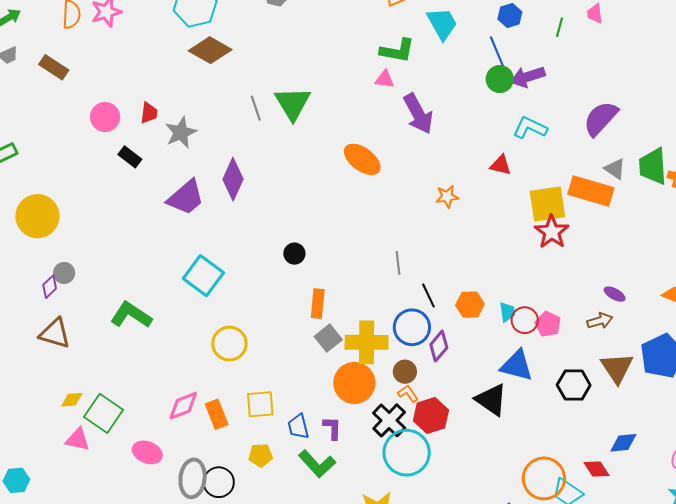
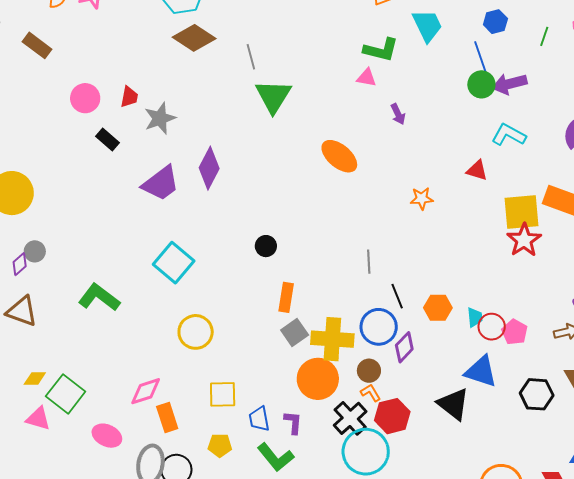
gray line: (256, 108) -> (251, 57), moved
purple arrow: (418, 114) -> (398, 114), size x0.5
orange rectangle: (217, 414) -> (167, 418), moved

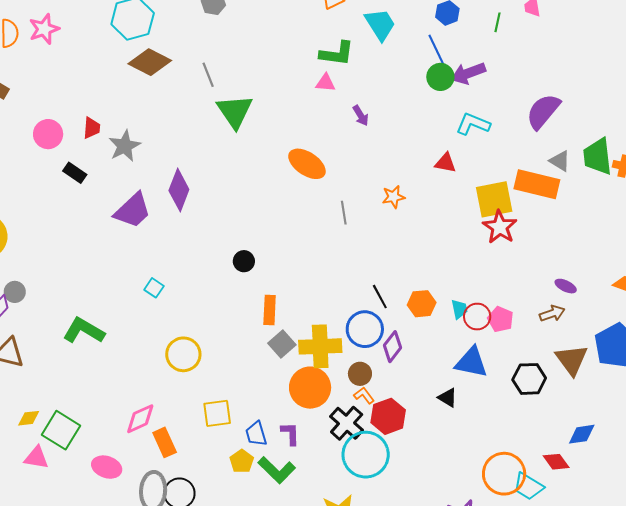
gray line: (369, 262) -> (344, 213), moved
cyan square: (174, 263) -> (154, 288), size x0.5
black triangle: (453, 404) -> (448, 398), size x0.6
yellow pentagon: (220, 445) -> (242, 461), moved, turned -30

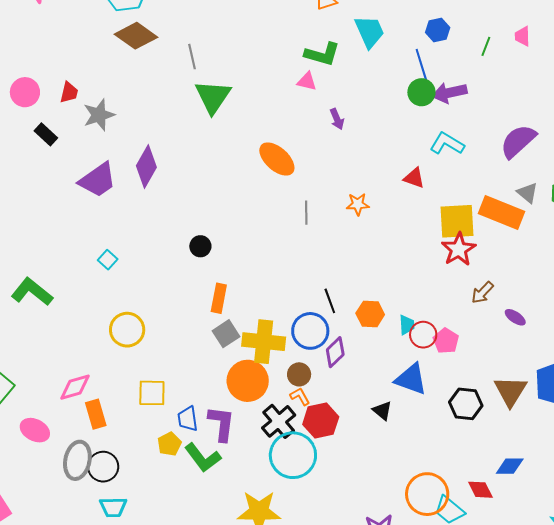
brown arrow: (552, 313) -> (482, 293), moved, turned 145
purple L-shape: (290, 434) -> (221, 424), size x1.5

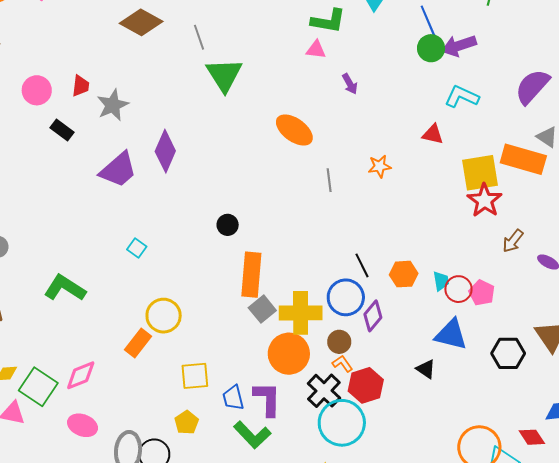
orange rectangle: (219, 298) -> (251, 275), size x1.5
pink diamond: (75, 387) -> (81, 375), moved
orange rectangle: (96, 414) -> (138, 343), moved, turned 60
yellow pentagon: (169, 444) -> (187, 422), moved

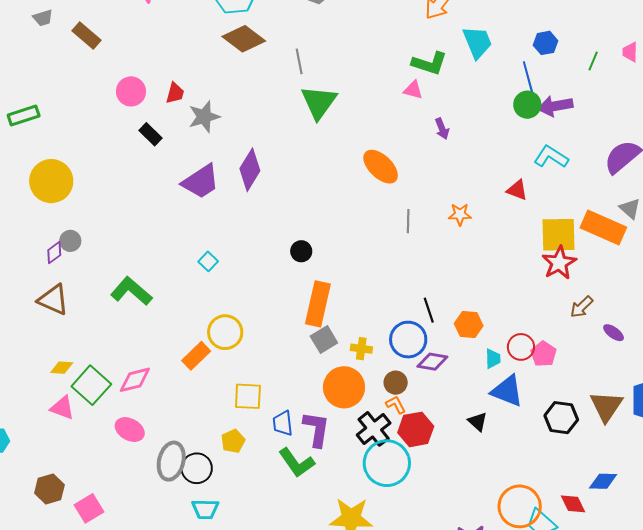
cyan trapezoid: (441, 281) -> (493, 359), moved
yellow cross: (301, 313) -> (361, 349), size x0.5
purple diamond: (373, 316) -> (432, 362), turned 52

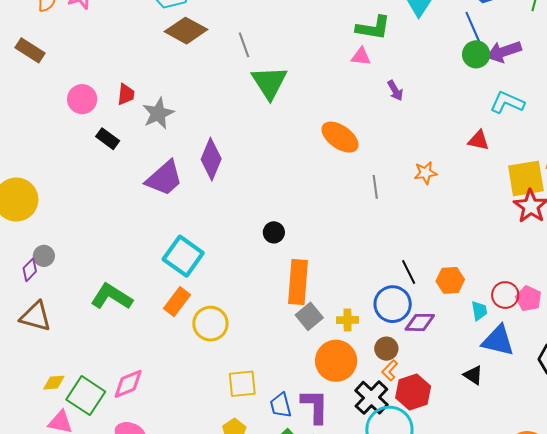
cyan square: (208, 261) -> (183, 256), size x2.0
orange rectangle: (196, 356) -> (177, 302), moved
orange L-shape: (396, 405) -> (390, 370), turned -100

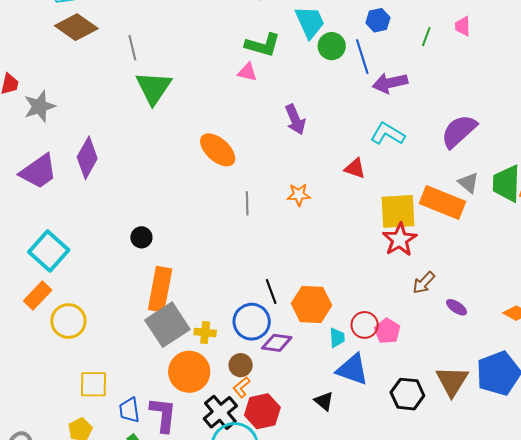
green circle: (476, 54) -> (332, 46), moved
purple arrow: (395, 91) -> (295, 119), moved, size x1.4
orange hexagon: (450, 280) -> (312, 304), size x1.4
gray square: (309, 316) -> (167, 325), size x1.6

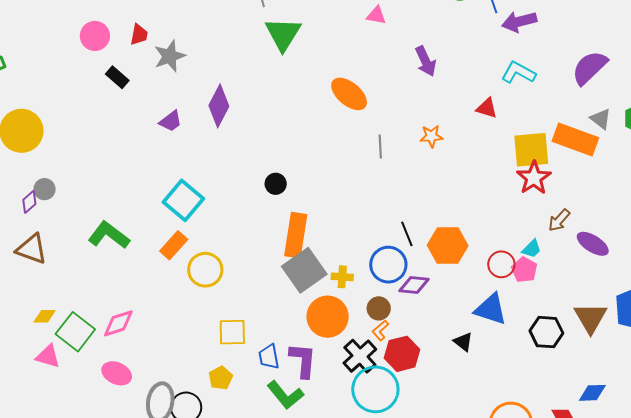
purple trapezoid: (38, 171) -> (171, 121), size x0.6
purple ellipse: (457, 307) -> (593, 244), size x1.5
cyan trapezoid: (337, 338) -> (532, 249), moved, turned 50

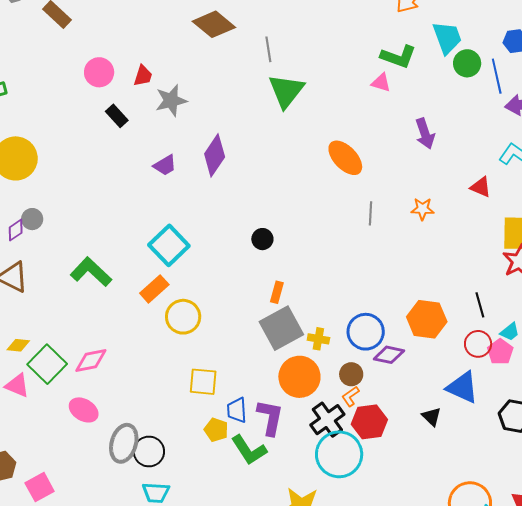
black line: (407, 234) -> (480, 305), moved
orange rectangle: (296, 235) -> (277, 292), size x0.5
yellow pentagon: (221, 378) -> (216, 430), moved, turned -30

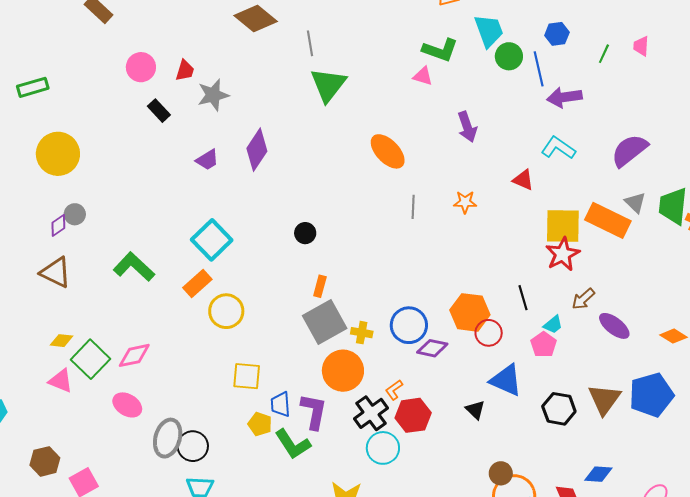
red circle: (478, 344) -> (489, 333), moved
brown circle: (351, 374) -> (501, 473), moved
cyan circle: (339, 454) -> (383, 448), size x0.7

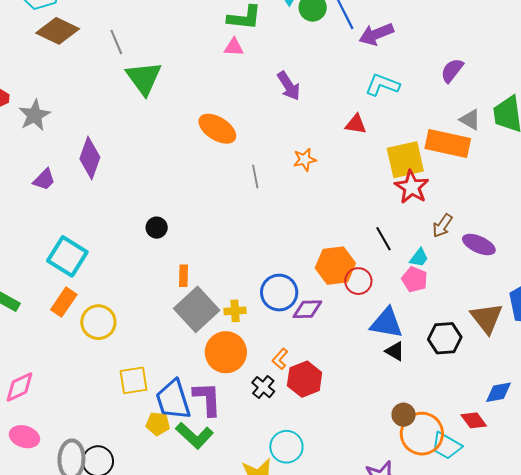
purple semicircle: (629, 150) -> (452, 70), size x0.7
blue trapezoid: (280, 404) -> (173, 400), size x1.6
black triangle: (475, 410) -> (395, 351), moved
black cross: (371, 413) -> (263, 387), size x0.7
cyan circle: (383, 448) -> (286, 447), moved

